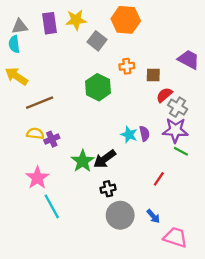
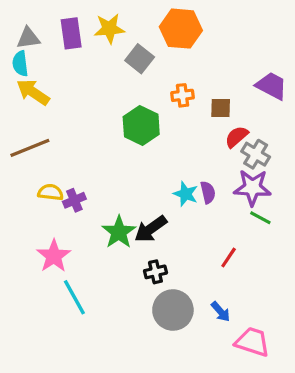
yellow arrow: (16, 76) -> (33, 92), moved
brown line: (40, 103) -> (30, 148), moved

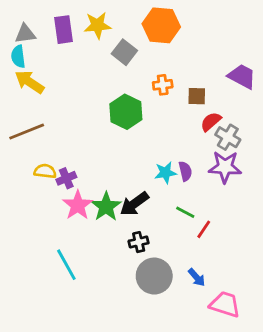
cyan star: (186, 194) -> (165, 173), turned -30
green line: (260, 218) -> (185, 212), moved
pink star: (54, 256) -> (78, 205), moved

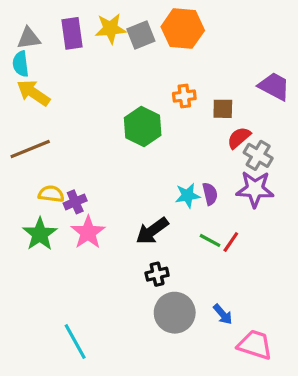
gray square: (124, 52) -> (141, 35), moved, turned 30
green star: (106, 207) -> (40, 234), moved
red line: (204, 229) -> (231, 242), moved
cyan line: (66, 265) -> (75, 342), moved

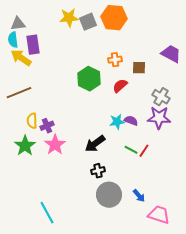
purple rectangle: (72, 33) -> (33, 45), moved
red semicircle: (239, 138) -> (120, 86), moved
yellow semicircle: (51, 194) -> (32, 121), turned -98
purple semicircle: (210, 194) -> (131, 121), turned -56

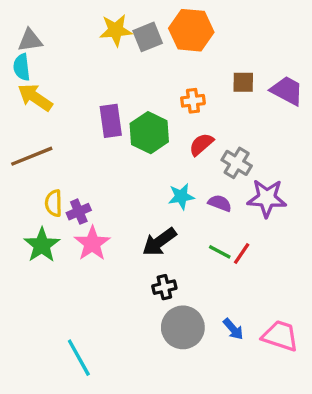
purple rectangle: (33, 45) -> (111, 121), moved
brown square: (139, 68) -> (243, 82), moved
gray cross: (161, 97) -> (237, 163), moved
cyan star: (117, 122) -> (181, 196), moved
pink trapezoid: (159, 215) -> (280, 336), moved

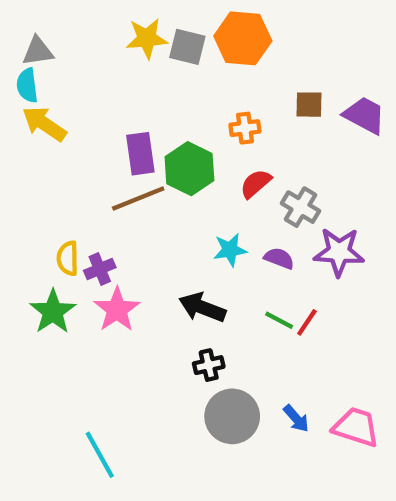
gray square: (148, 37) -> (187, 47), turned 36
brown line: (32, 156) -> (138, 199), moved
black arrow: (159, 242) -> (202, 307), turned 57

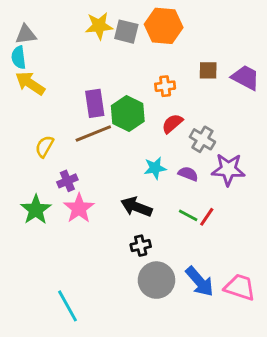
yellow semicircle: (68, 258) -> (44, 146), moved, turned 30
blue arrow: (296, 418) -> (200, 281), size x1.6

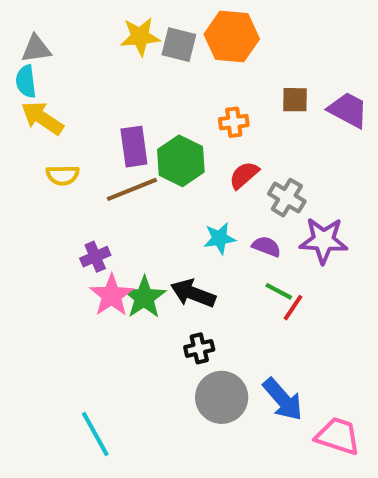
yellow semicircle: (44, 146) -> (63, 175), moved, turned -120
green star: (36, 210) -> (144, 297), moved
green line: (188, 215) -> (279, 291), moved
pink trapezoid: (240, 287) -> (338, 436), moved

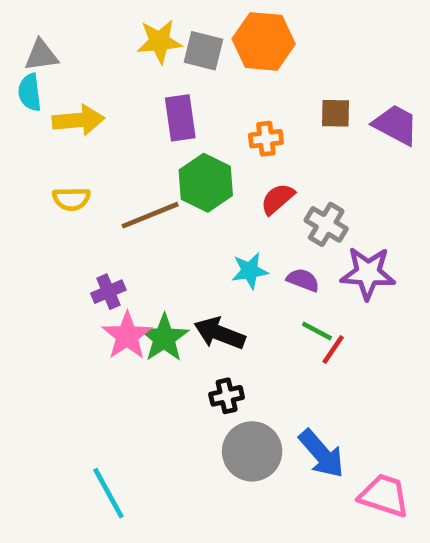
yellow arrow: (42, 118) -> (78, 120), moved, turned 141
purple rectangle: (134, 147) -> (180, 118), moved

